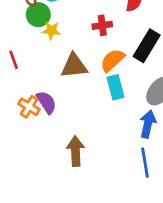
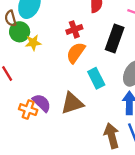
orange semicircle: (112, 60) -> (76, 53), moved
brown triangle: (74, 66) -> (72, 103), moved
brown arrow: (76, 151) -> (112, 136), moved

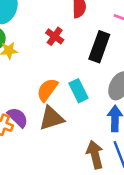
red cross: (74, 29) -> (55, 36), turned -35
orange semicircle: (76, 53) -> (47, 90), moved

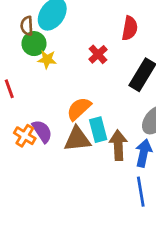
cyan rectangle: (78, 91) -> (98, 130), moved
brown arrow: (95, 155) -> (118, 145), moved

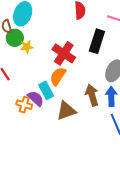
red cross: (98, 54) -> (64, 53), moved, size x1.6
cyan rectangle: (98, 130) -> (46, 90), moved
brown triangle: (77, 139) -> (66, 111), moved

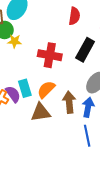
red cross: (64, 53) -> (50, 55), turned -35
orange semicircle: (58, 76) -> (46, 89), moved

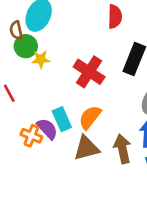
red cross: (50, 55) -> (89, 72), turned 30
brown arrow: (69, 102) -> (123, 149), moved

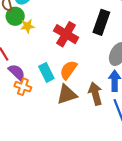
purple semicircle: (47, 129) -> (17, 72), moved

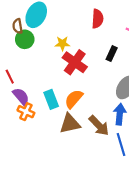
black rectangle: (101, 22) -> (112, 54), size x0.6
yellow star: (27, 26) -> (62, 44), moved
brown arrow: (95, 94) -> (99, 126), turned 145

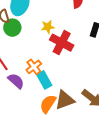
orange semicircle: (74, 99) -> (48, 104), moved
orange cross: (26, 112) -> (34, 67), moved, turned 35

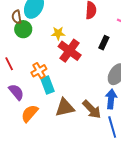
purple semicircle: (16, 81) -> (16, 92), moved
orange semicircle: (48, 104) -> (30, 113), moved

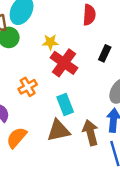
cyan rectangle: (48, 85) -> (65, 105), moved
brown arrow: (92, 109) -> (90, 133), turned -150

